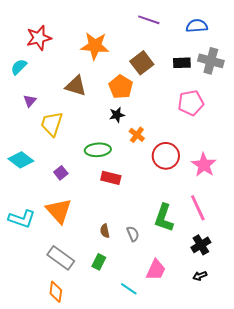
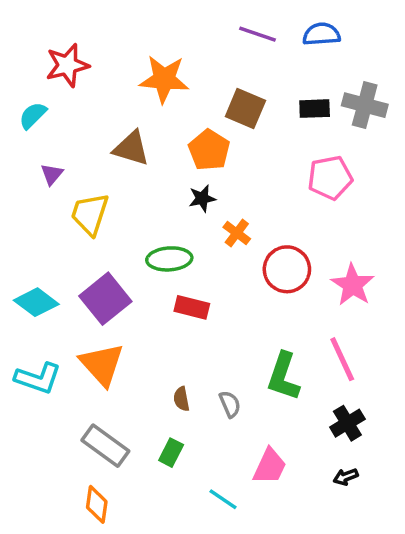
blue semicircle: (197, 26) -> (321, 34), moved
brown square: (142, 63) -> (245, 109), turned -30
cyan diamond: (21, 160) -> (36, 302), moved
purple square: (61, 173) -> (105, 299), size x2.0

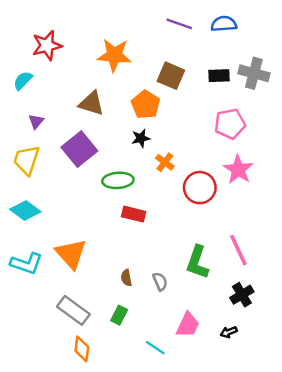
yellow trapezoid: (90, 214) -> (26, 160), moved
pink star: (353, 285) -> (238, 170), moved
purple square: (105, 299) -> (79, 149), moved
black arrow: (346, 477) -> (229, 332), moved
orange diamond: (97, 504) -> (82, 349), moved

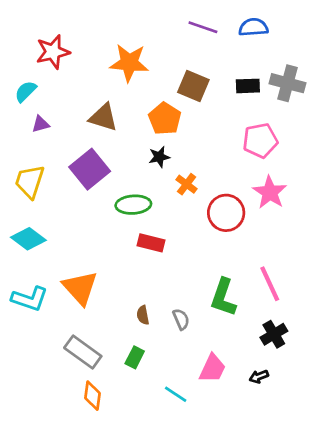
purple triangle: (36, 121) -> (41, 124), moved, turned 35

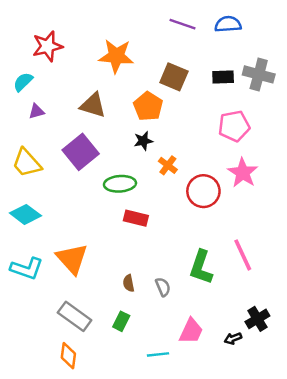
yellow trapezoid: (30, 181) -> (27, 163), turned -60
black cross: (274, 334) -> (257, 319), moved
cyan line: (176, 394) -> (158, 354), turned -40
orange diamond: (92, 396) -> (68, 356), moved

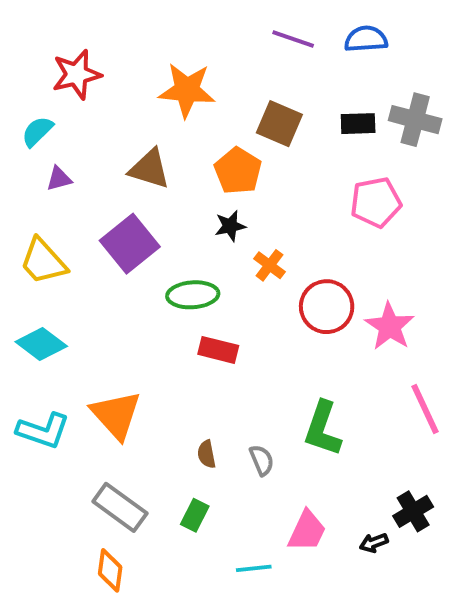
pink star: (243, 173) -> (390, 326), moved
pink line: (243, 255) -> (425, 409), moved

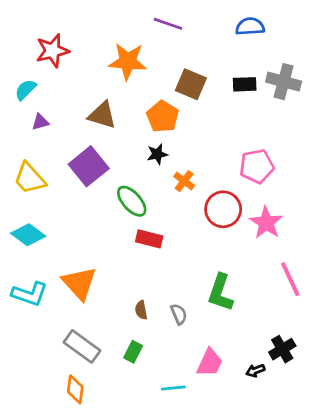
purple line: (293, 39) -> (168, 24), moved
pink pentagon: (376, 202) -> (257, 166), moved
green ellipse: (193, 295) -> (132, 201), turned 52

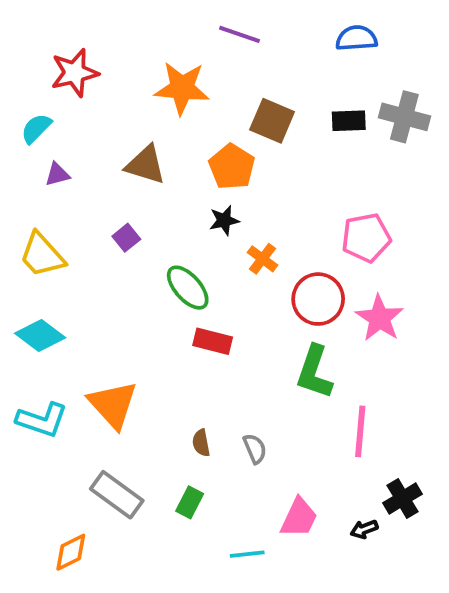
purple square: (89, 166) -> (126, 238), size x0.5
pink line: (290, 279) -> (360, 431), moved, turned 30
green L-shape: (220, 293) -> (314, 372), moved
orange diamond: (75, 389) -> (71, 552), moved, turned 56

